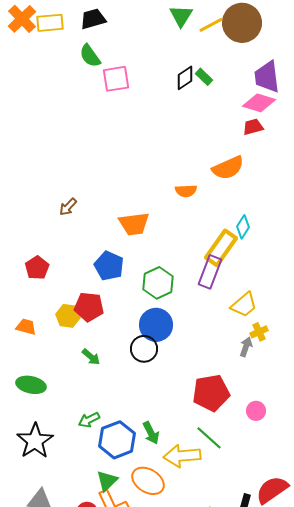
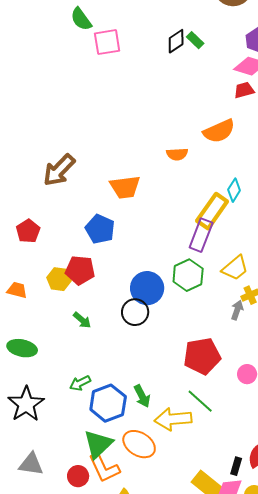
brown arrow: (68, 207) -> (59, 170), size x1.8
green hexagon: (158, 283) -> (188, 275), moved
green triangle: (107, 481) -> (98, 444), size x1.4

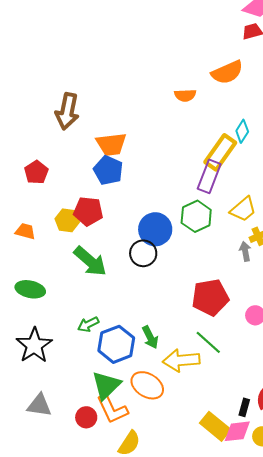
brown arrow: (59, 170) -> (67, 111), turned -33
orange trapezoid: (125, 187) -> (111, 144), moved
gray arrow: (237, 310) -> (245, 251), turned -30
green arrow: (82, 320) -> (90, 261), size x1.8

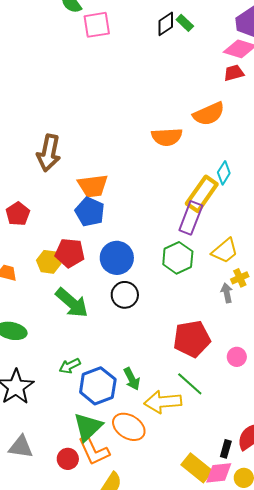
orange semicircle: (185, 95) -> (167, 137), size x1.4
blue circle: (155, 229) -> (117, 258), moved

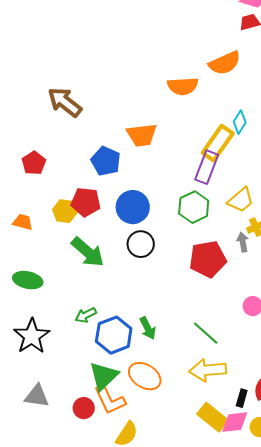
brown arrow: (49, 153) -> (65, 102), turned 117
orange trapezoid: (93, 186) -> (142, 135), moved
red pentagon: (192, 339) -> (208, 259), moved
yellow arrow: (163, 402) -> (208, 370), moved

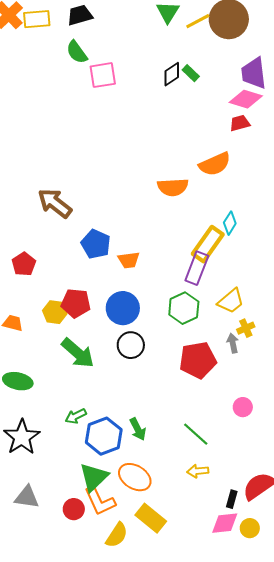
orange trapezoid: (142, 135) -> (129, 260), moved, size x0.7
blue pentagon: (106, 161) -> (96, 244), moved
yellow arrow: (208, 370) -> (198, 471), size x0.6
yellow rectangle: (213, 417) -> (151, 518), moved

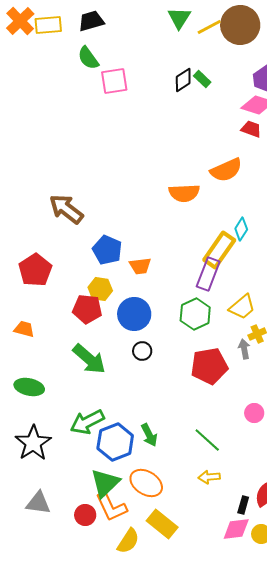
red trapezoid: (240, 123) -> (251, 129), turned 35
red pentagon: (24, 264) -> (35, 270), size x1.4
yellow hexagon: (55, 312) -> (100, 289), moved
black circle: (131, 345) -> (142, 351), size x0.7
green arrow: (76, 416) -> (87, 422), size x1.6

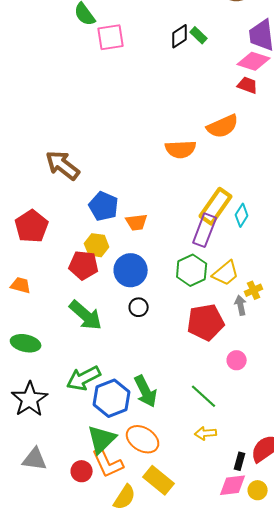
cyan diamond: (241, 229) -> (242, 215), moved
yellow trapezoid: (242, 307) -> (226, 273), moved
pink circle: (254, 413) -> (237, 360), moved
green arrow: (149, 435) -> (146, 391), size x1.4

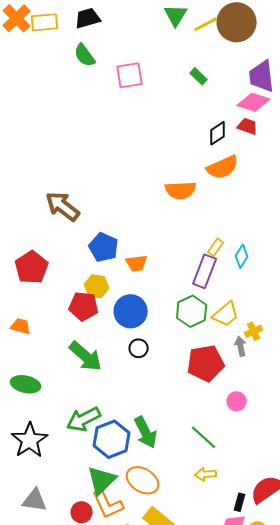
black diamond: (180, 36) -> (218, 133), moved
pink square: (111, 37) -> (130, 75), moved
yellow rectangle: (216, 206) -> (216, 247), size x0.5

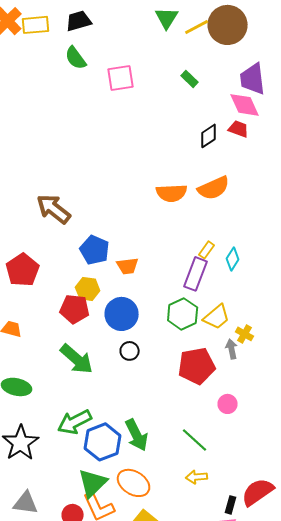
pink diamond: (254, 102) -> (245, 105), turned 48
orange semicircle: (223, 167) -> (214, 188), moved
yellow cross: (254, 331) -> (245, 334), turned -36

